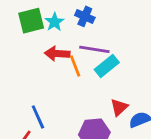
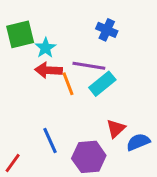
blue cross: (85, 16) -> (107, 30), moved
cyan star: (54, 22) -> (46, 48), moved
blue line: (38, 117) -> (50, 141), moved

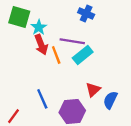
green square: (20, 34) -> (19, 17), turned 30
red arrow: (49, 70) -> (41, 45), turned -114
blue semicircle: (138, 142) -> (110, 100), turned -42

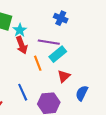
orange line: (56, 55) -> (38, 63), moved
red triangle: (93, 90) -> (64, 76), moved

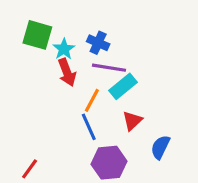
blue cross: (61, 18) -> (98, 43), moved
orange line: (38, 63) -> (92, 100), turned 49
blue line: (23, 92) -> (89, 127), moved

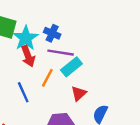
cyan star: (64, 49) -> (26, 38), size x1.5
blue line: (89, 127) -> (23, 92), moved

